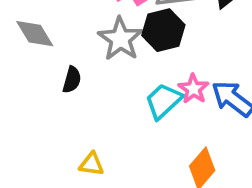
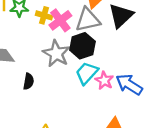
cyan trapezoid: (163, 101) -> (87, 73), moved

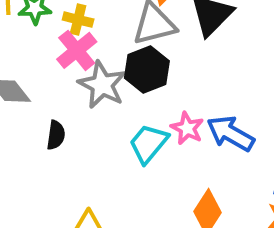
pink cross: (60, 20) -> (77, 50), moved
cyan trapezoid: (87, 73) -> (149, 143), moved

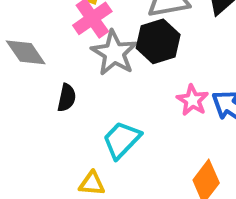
cyan trapezoid: (149, 143) -> (122, 140), moved

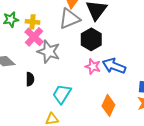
black hexagon: (158, 41) -> (91, 39), moved

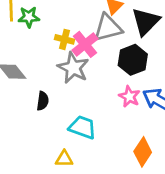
yellow cross: (32, 22) -> (65, 39), moved
pink cross: (34, 37) -> (85, 44), moved
cyan trapezoid: (62, 94) -> (83, 127), turned 70

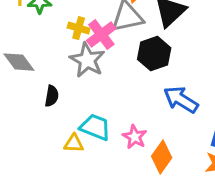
pink star: (129, 97) -> (135, 137), moved
yellow triangle: (64, 159) -> (74, 143), moved

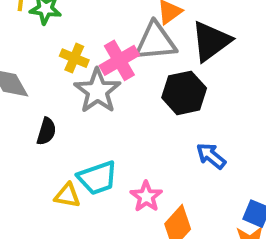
yellow cross: (79, 28) -> (74, 58), moved
blue arrow: (181, 100) -> (211, 156), size x0.7
cyan trapezoid: (95, 127) -> (97, 178), turned 132

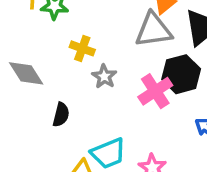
pink cross: (119, 60) -> (155, 91), moved
gray star: (97, 91) -> (104, 76), size x0.6

